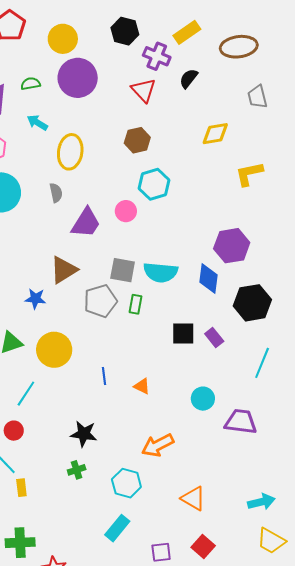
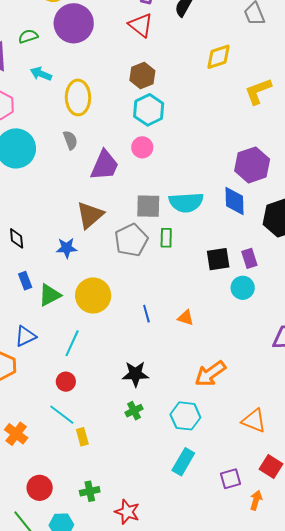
cyan hexagon: (154, 184) -> (149, 110), moved
purple rectangle: (214, 338) -> (249, 258), turned 30
cyan circle: (203, 399) -> (243, 288), moved
green cross: (20, 543) -> (90, 491), size x0.7

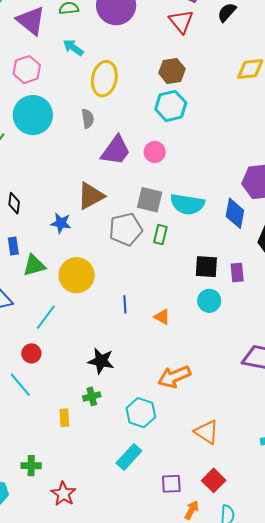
pink circle: (142, 147) -> (155, 152), moved
cyan circle: (243, 288) -> (209, 301), moved
yellow rectangle: (82, 437) -> (64, 418), moved

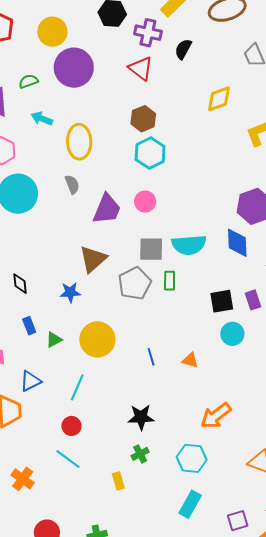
green triangle: (34, 265) -> (54, 340), size x0.7

